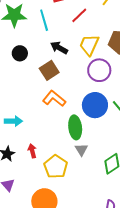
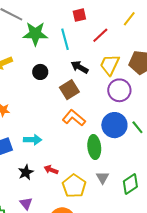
gray triangle: (81, 150) -> (103, 178), moved
red arrow: (32, 151) -> (51, 170), turned -56

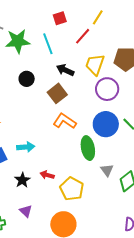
yellow line: (129, 19) -> (98, 17), moved
gray triangle: (103, 178) -> (107, 170), moved

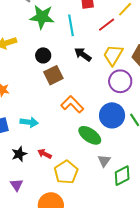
brown square: (57, 93) -> (53, 75), moved
green ellipse: (88, 148) -> (90, 135), turned -55

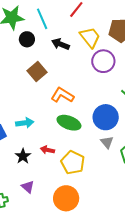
black circle: (43, 55) -> (27, 39), moved
yellow trapezoid: (113, 55) -> (90, 37), turned 125
blue circle: (112, 115) -> (106, 117), moved
green ellipse: (90, 135) -> (69, 123), moved

